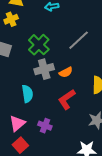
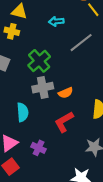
yellow cross: (11, 19) -> (12, 31), turned 32
gray line: (79, 40) -> (81, 43), moved

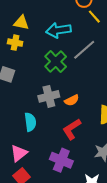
cyan arrow: (56, 21) -> (58, 30), size x1.6
green cross: (39, 61) -> (56, 61), moved
purple cross: (38, 148) -> (61, 160), moved, size x1.5

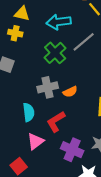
red L-shape: (72, 129) -> (56, 122), moved
pink triangle: (19, 153) -> (35, 141), moved
purple cross: (61, 160) -> (72, 150), moved

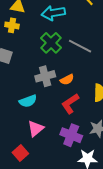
gray line: (84, 42) -> (80, 46), moved, turned 70
cyan semicircle: (29, 112) -> (28, 101), turned 78
red L-shape: (56, 122) -> (70, 104), moved

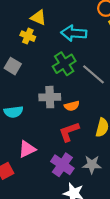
cyan semicircle: (28, 101) -> (13, 112), moved

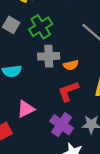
green cross: (64, 64) -> (41, 27), moved

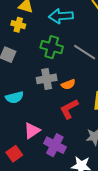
green cross: (41, 27) -> (52, 47), moved, turned -35
purple cross: (62, 125) -> (55, 145), moved

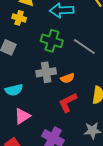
pink triangle: (32, 131) -> (22, 116), moved

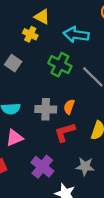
gray cross: (46, 72) -> (46, 109), moved
orange semicircle: (67, 78) -> (69, 107), turned 120

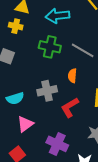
orange semicircle: (69, 107) -> (72, 76), moved

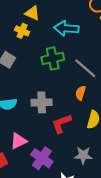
green cross: (50, 47) -> (53, 58), turned -35
orange semicircle: (72, 76) -> (81, 93), moved
pink triangle: (25, 124) -> (19, 141), moved

